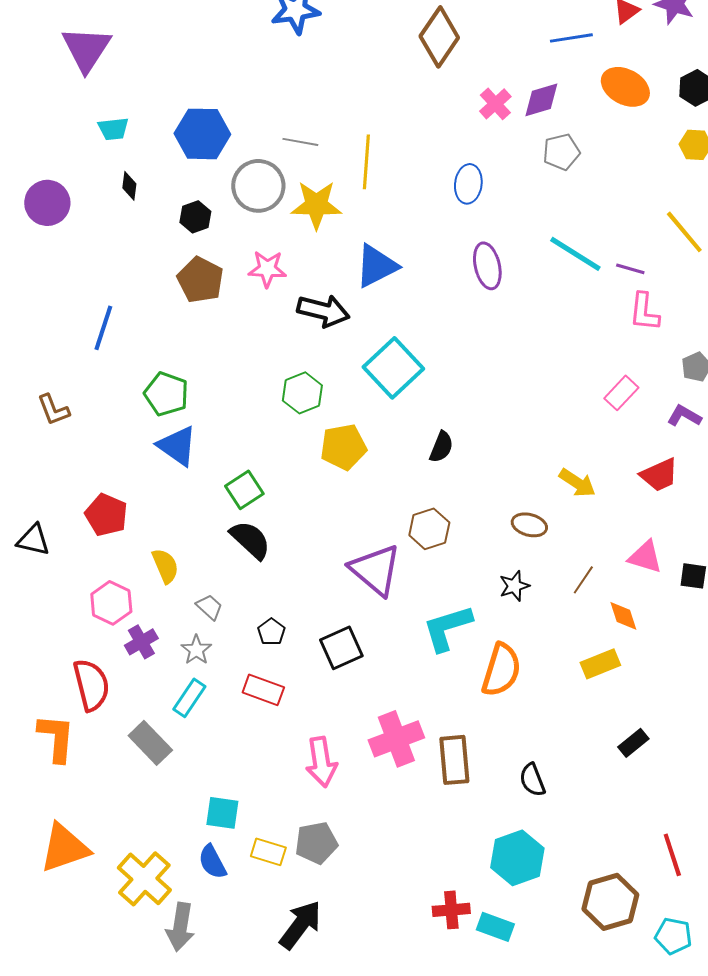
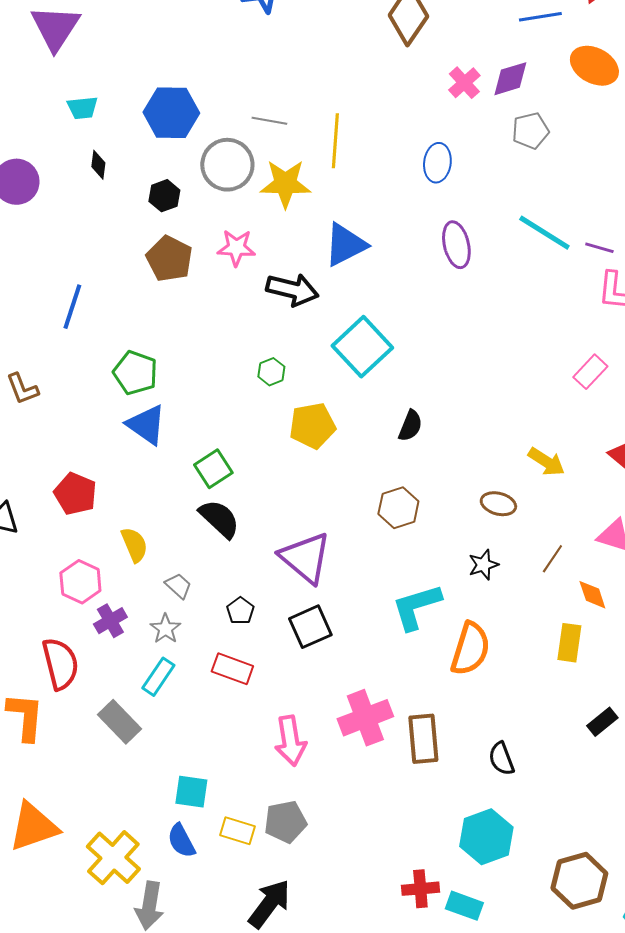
green hexagon: (302, 393) -> (271, 372), size x0.7
purple triangle: (375, 570) -> (305, 558), moved
yellow rectangle: (600, 664) -> (569, 643), turned -60

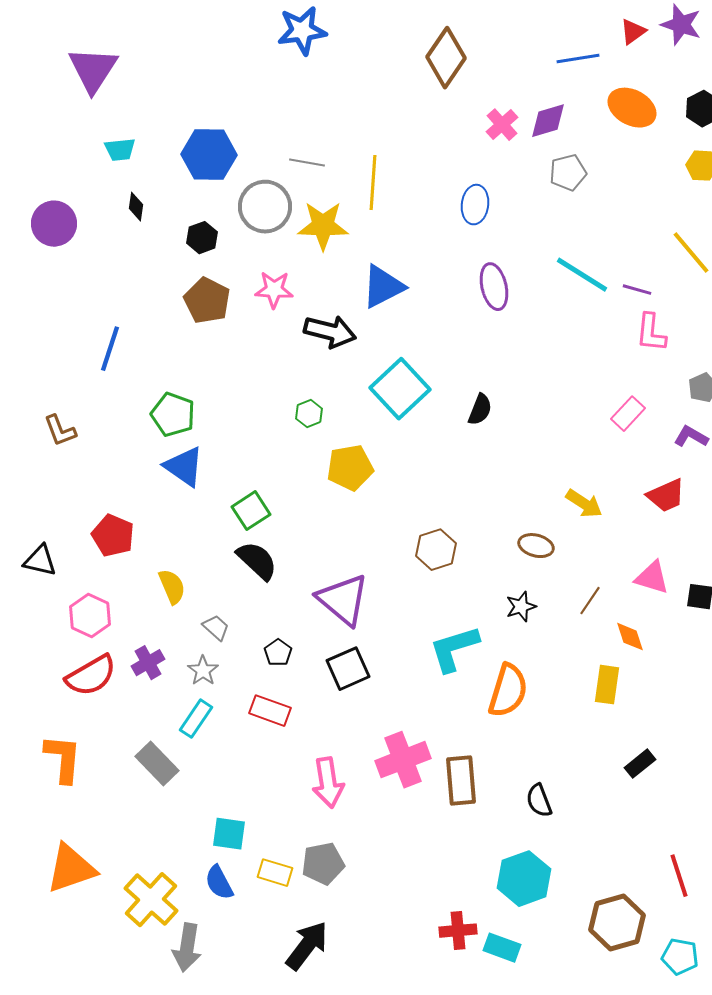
black semicircle: (410, 426) -> (480, 410), moved
pink hexagon: (80, 582) -> (90, 616), moved
red semicircle: (60, 664) -> (91, 676), moved, turned 74

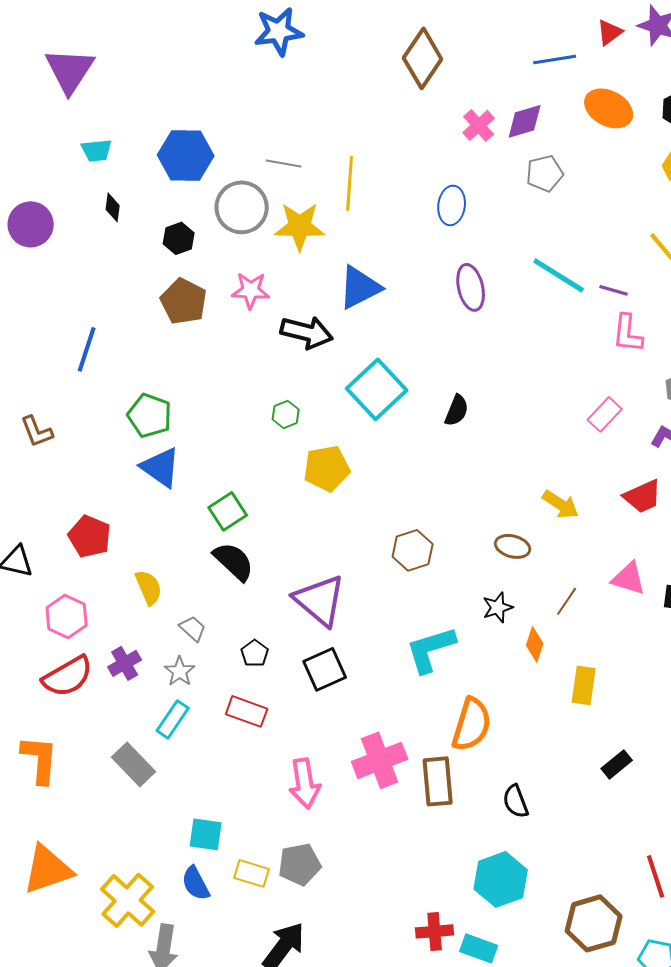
orange diamond: (630, 637) -> (535, 644), moved, turned 36
orange semicircle: (508, 691) -> (472, 724), moved

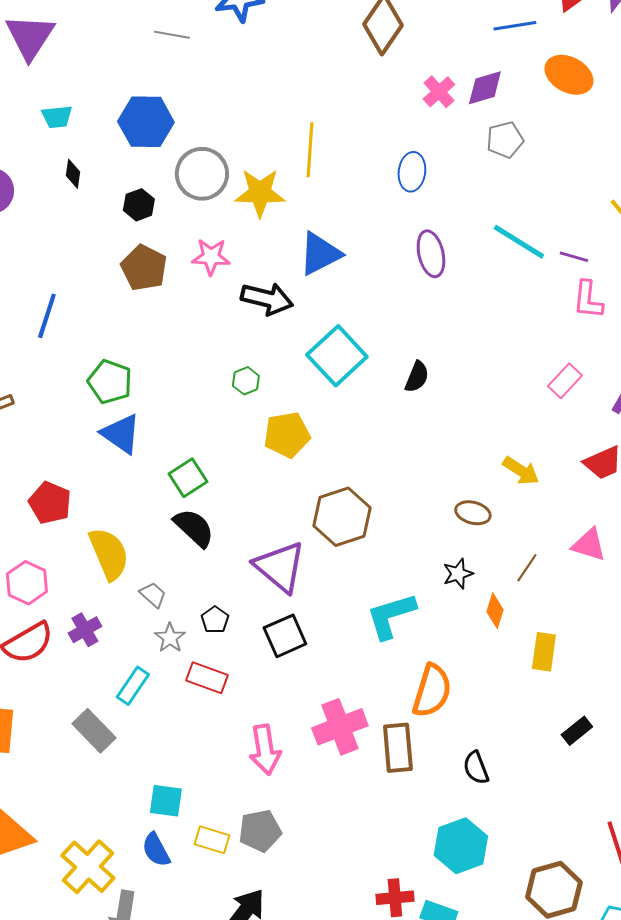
gray line: (284, 163) -> (172, 35), moved
brown hexagon: (413, 550) -> (342, 517), moved, size x1.4
yellow semicircle: (149, 587) -> (109, 554), size x1.5
gray star: (180, 671) -> (170, 638), moved

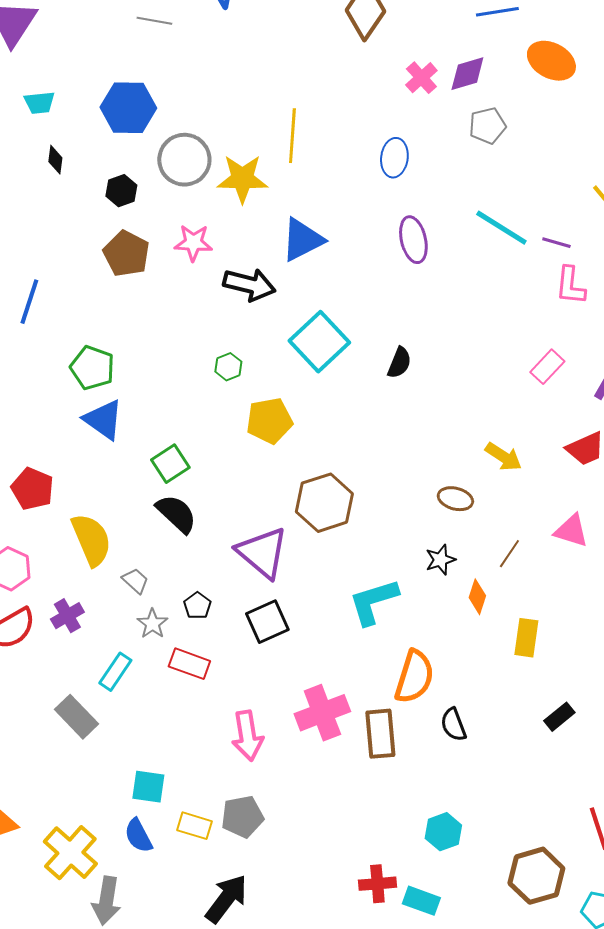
black semicircle: (476, 768) -> (453, 725), moved
cyan hexagon: (461, 846) -> (443, 832), size x0.7

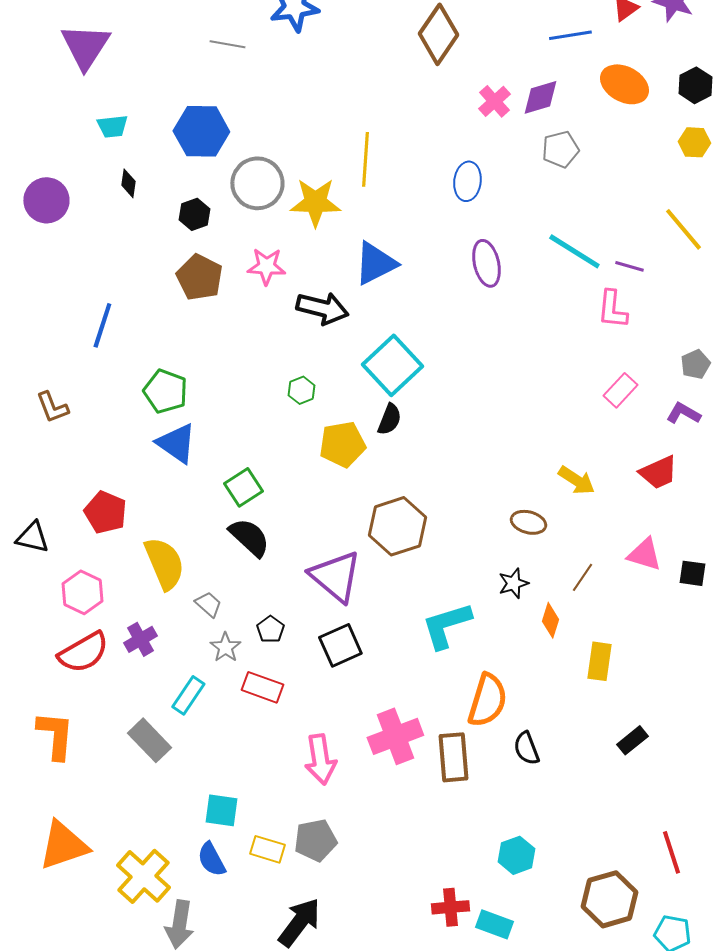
pink L-shape: (570, 286) -> (612, 309), moved
black semicircle: (399, 363) -> (389, 419), moved

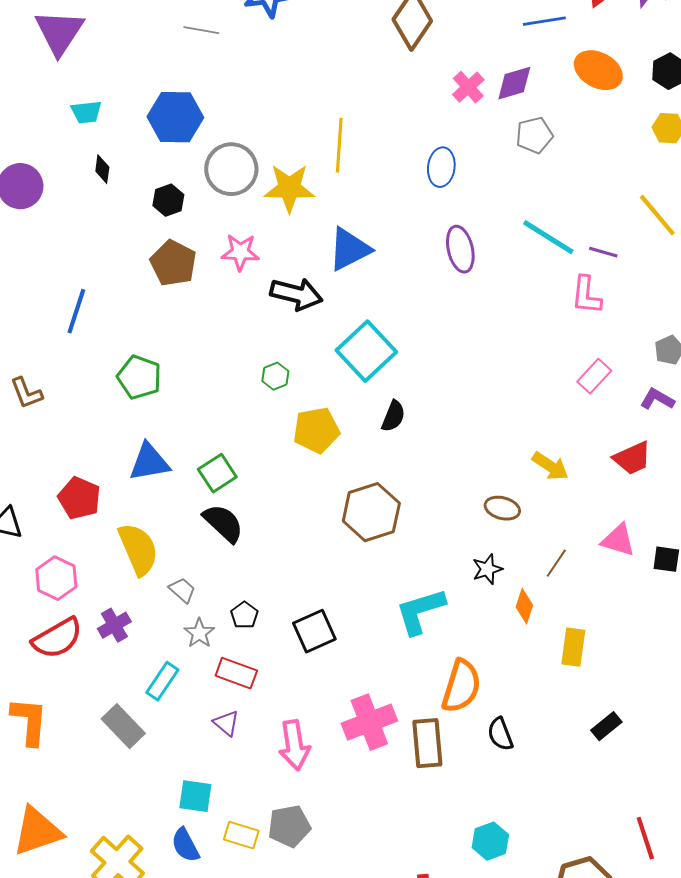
black semicircle: (389, 419) -> (393, 416), moved
blue triangle: (176, 443) -> (149, 462), moved, turned -45
purple triangle: (335, 576) -> (226, 723), moved, size x0.5

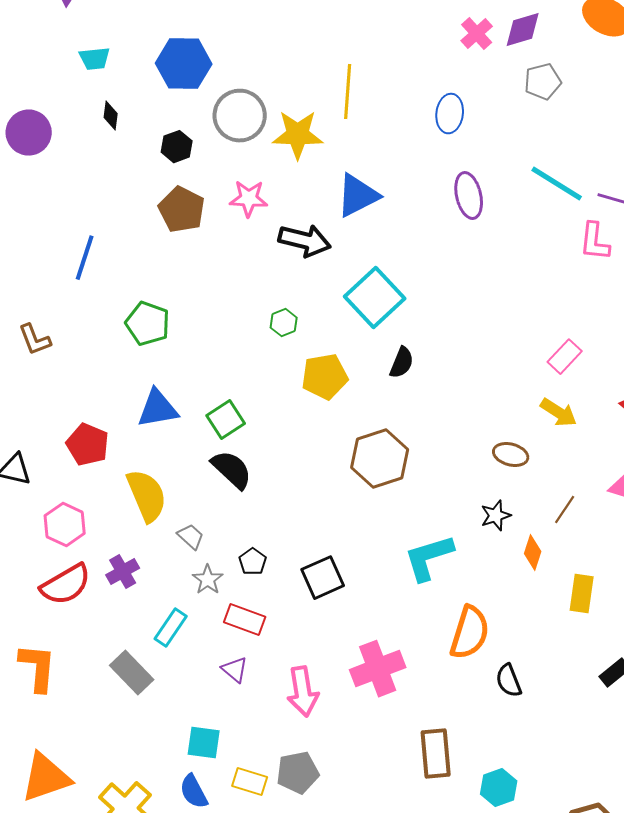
pink rectangle: (594, 376) -> (565, 357), moved
brown rectangle: (427, 743) -> (436, 754), moved

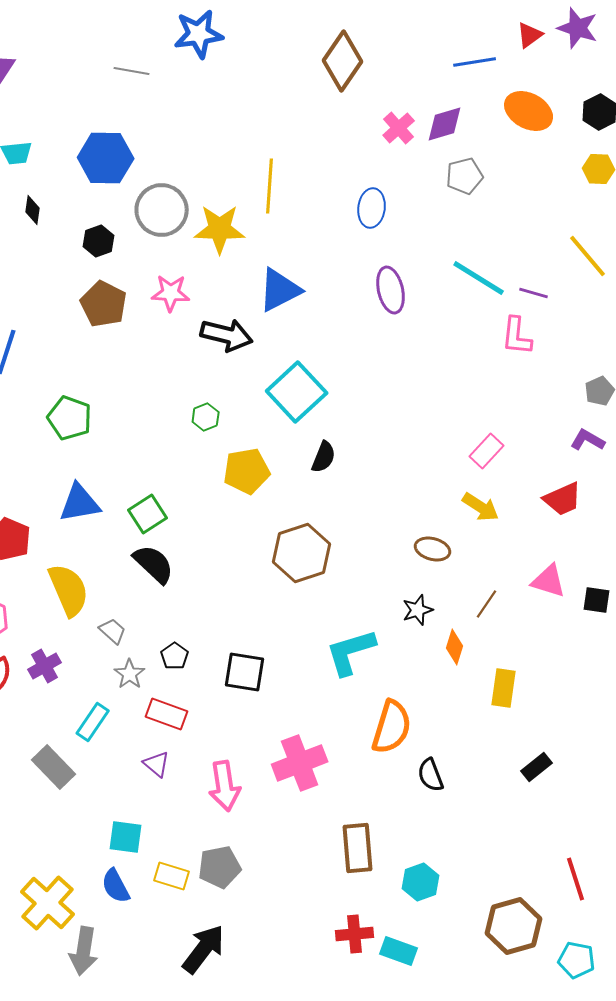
black square: (323, 578) -> (245, 672), turned 33

